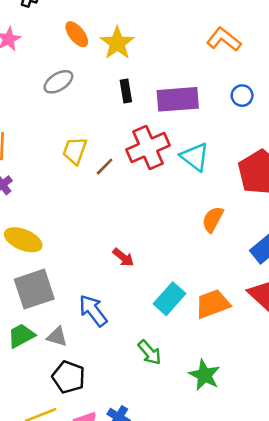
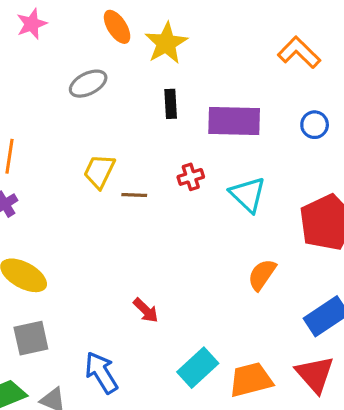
red cross: (148, 147) -> (191, 177), size x0.5
brown line: (105, 167) -> (134, 195), turned 42
gray square: (34, 289) -> (31, 338), size x0.7

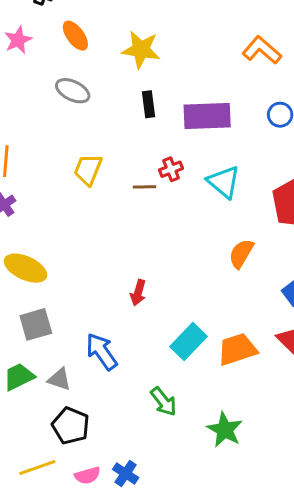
orange ellipse: (117, 27) -> (75, 36), moved
yellow star: (166, 43) -> (141, 50), turned -30
gray ellipse: (88, 84) -> (73, 91), turned 56
brown line: (134, 195) -> (145, 187), moved
red arrow: (146, 310) -> (138, 293), turned 65

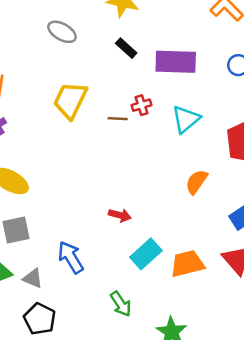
black rectangle: (149, 104) -> (126, 48), turned -45
yellow trapezoid: (88, 169) -> (70, 100), size x1.4
cyan triangle: (224, 182) -> (186, 119), turned 36
red arrow: (138, 293) -> (120, 215), moved, turned -95

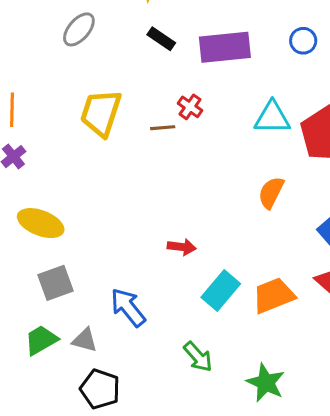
gray ellipse: (62, 32) -> (79, 29), turned -72
red cross: (142, 105) -> (190, 107), turned -30
cyan triangle: (186, 119) -> (272, 118), moved, turned 48

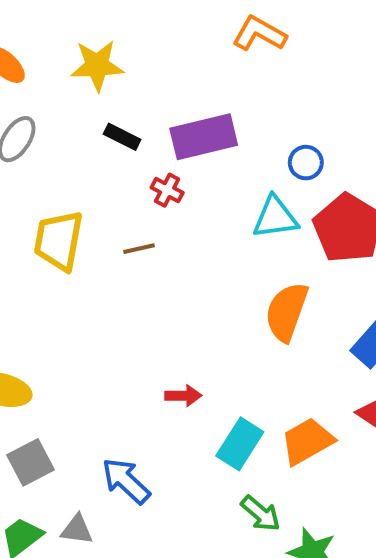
blue circle: (303, 41) -> (306, 163), moved
red cross: (190, 107) -> (167, 190), moved
orange semicircle: (271, 192) -> (287, 312), size x1.4
green arrow: (198, 357) -> (261, 514), moved

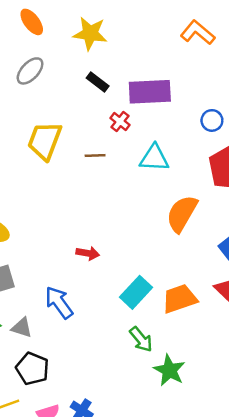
cyan triangle: (275, 217) -> (154, 158), moved
red arrow: (183, 396) -> (88, 253), moved

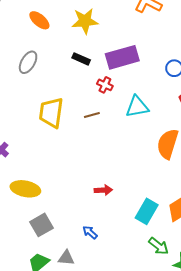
orange ellipse: (32, 22) -> (39, 20), moved
yellow star: (90, 34) -> (85, 21), moved
blue arrow: (59, 302) -> (90, 232), size x0.6

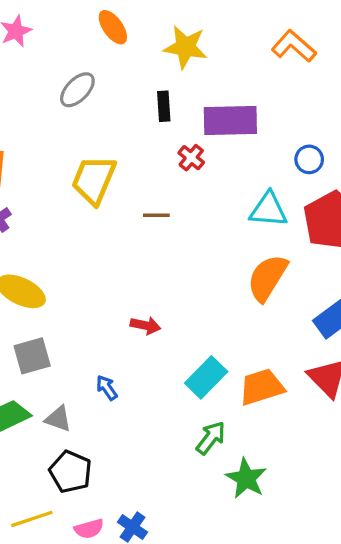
black rectangle: (81, 59) -> (164, 106), turned 48
cyan triangle: (137, 107) -> (268, 210), moved
brown line: (92, 115) -> (156, 215), moved
green arrow: (159, 246) -> (211, 438), turned -105

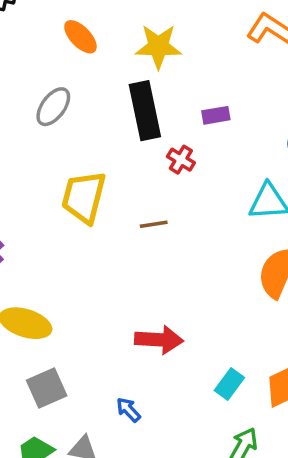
black rectangle: (164, 106) -> (145, 111), size x1.8
purple rectangle: (230, 120) -> (216, 115), size x0.5
red arrow: (145, 326) -> (159, 340), size x1.5
cyan rectangle: (206, 377) -> (229, 384), size x0.7

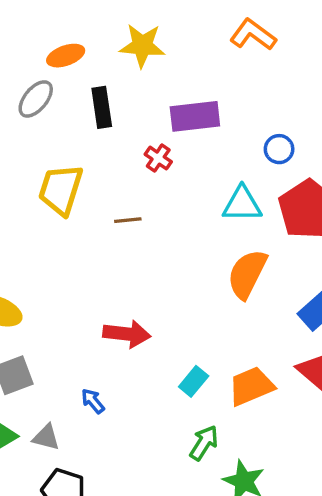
orange ellipse: (80, 37) -> (66, 56), moved, turned -69
black rectangle: (145, 111) -> (102, 107), moved, size x0.7
purple rectangle: (216, 115) -> (195, 116), size x1.8

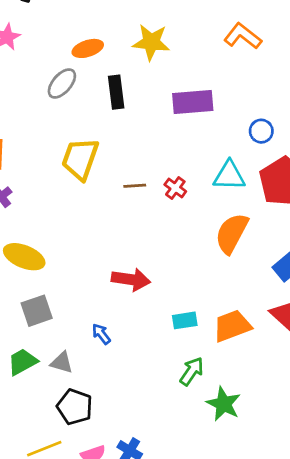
red cross: (158, 158) -> (175, 188), moved
cyan rectangle: (194, 381) -> (185, 320), turned 40

